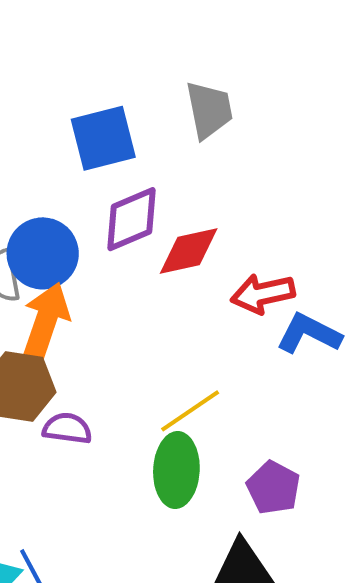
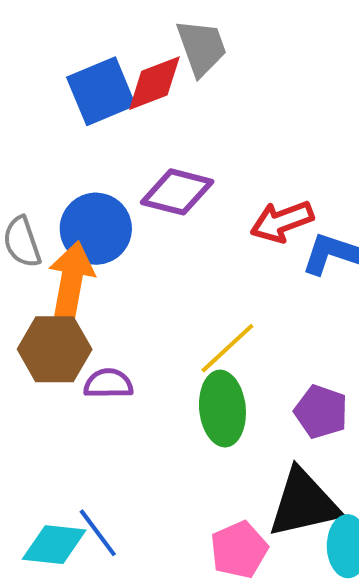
purple diamond: (132, 219) -> (177, 192), moved, turned 46
red diamond: (189, 251) -> (154, 83), moved
blue circle: (43, 253) -> (96, 229), moved

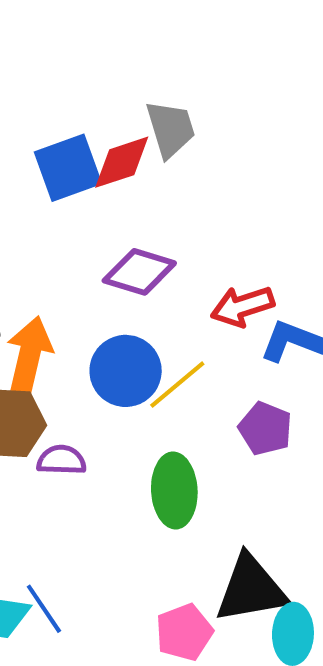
blue circle: (96, 229) -> (126, 371), moved
yellow line: (227, 348) -> (177, 385), moved
purple pentagon: (321, 412) -> (265, 429), moved

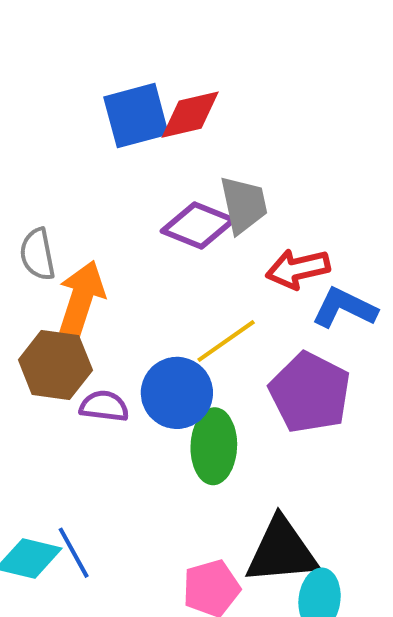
gray trapezoid: (171, 129) -> (244, 205), moved
blue circle: (126, 371) -> (177, 393), moved
purple pentagon: (265, 429) -> (310, 393), size x1.5

